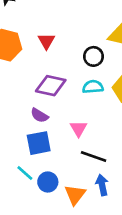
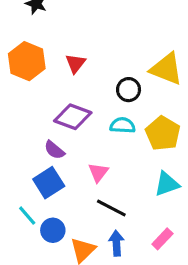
blue square: (39, 143) -> (49, 183), turned -30

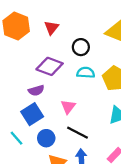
black circle: (129, 90) -> (81, 47), moved
purple semicircle: (54, 150) -> (36, 90), turned -56
blue circle: (53, 230) -> (46, 138), moved

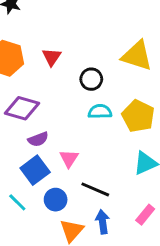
purple diamond: (50, 66) -> (22, 108), moved
pink triangle: (68, 107) -> (69, 158), moved

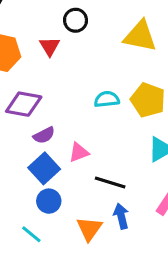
black circle: (91, 79) -> (76, 20), moved
pink triangle: (69, 158) -> (79, 152), turned 42
blue circle: (56, 200) -> (49, 201), moved
cyan line: (17, 202) -> (31, 234), moved

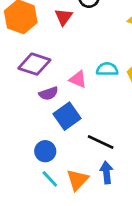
pink triangle: (79, 152) -> (78, 79), moved, turned 36
blue square: (44, 168) -> (67, 116), moved
cyan line: (31, 234) -> (50, 179), moved

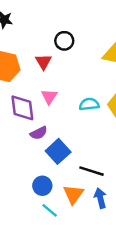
purple diamond: (34, 64) -> (22, 108), turned 72
pink triangle: (78, 79) -> (49, 97), moved, turned 48
orange triangle: (77, 180) -> (73, 194), moved

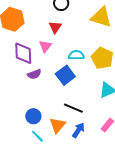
red triangle: (43, 62) -> (55, 27), moved
blue square: (58, 151) -> (65, 75), moved
blue arrow: (100, 198) -> (78, 130), turned 42

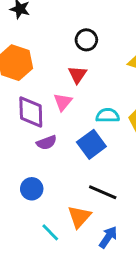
blue circle: (33, 116) -> (32, 189), moved
blue arrow: (78, 130) -> (108, 237), moved

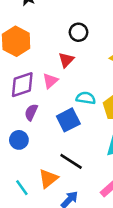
purple diamond: (31, 112) -> (22, 85), turned 64
purple semicircle: (47, 143) -> (31, 112), turned 126
blue circle: (32, 189) -> (19, 140), moved

